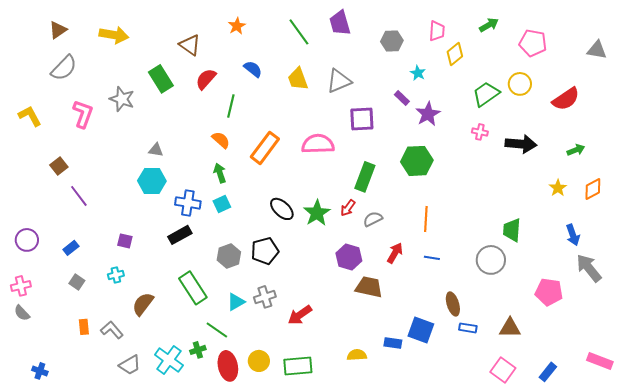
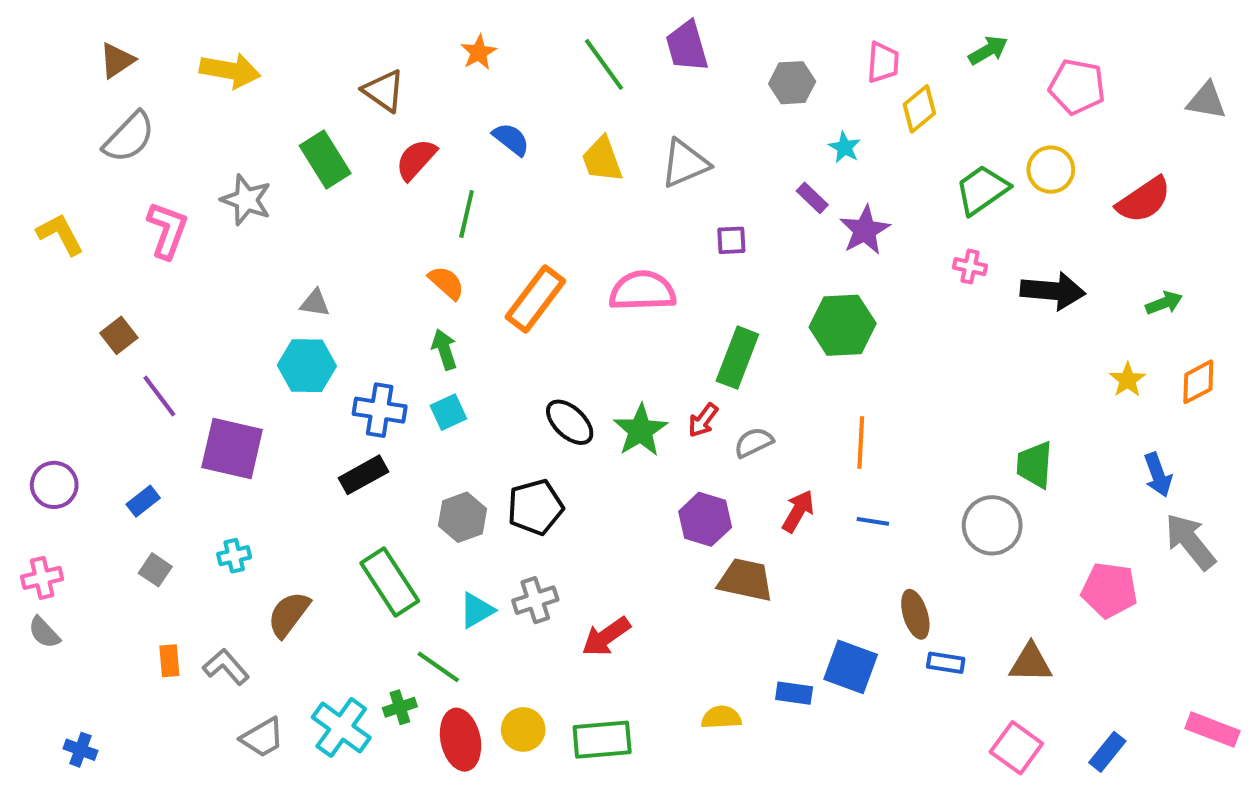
purple square: (362, 119) -> (731, 240), size x0.6
purple square: (125, 241) -> (232, 449), moved, size x2.0

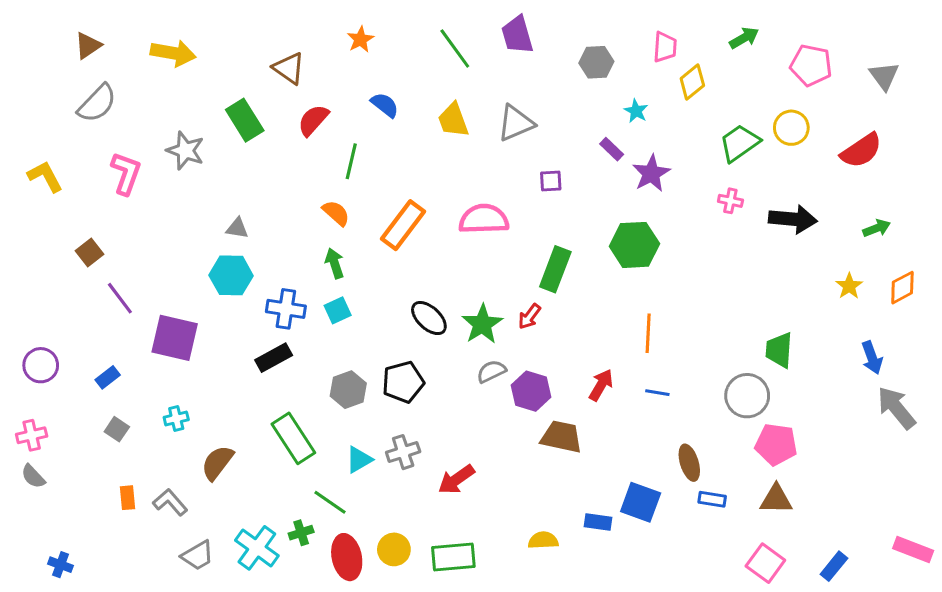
gray triangle: (1206, 101) -> (884, 76), moved, turned 44
gray semicircle: (754, 442) -> (491, 371), moved
pink pentagon: (1109, 590) -> (776, 444), moved

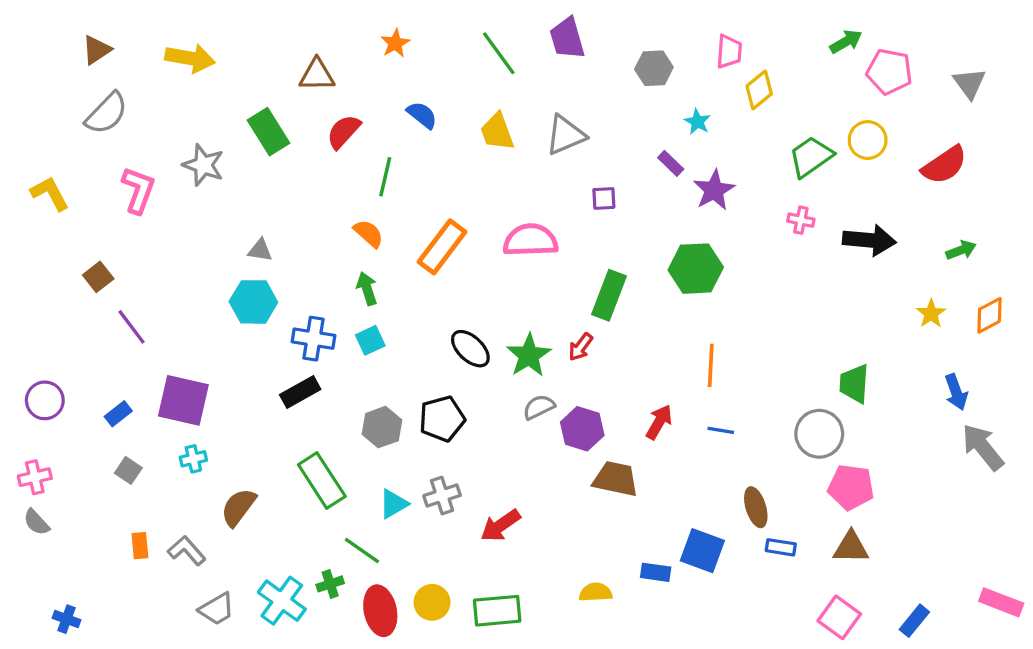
green arrow: (744, 38) -> (846, 42), moved
brown triangle: (289, 68) -> (317, 75), turned -36
purple square: (175, 338) -> (183, 400), moved

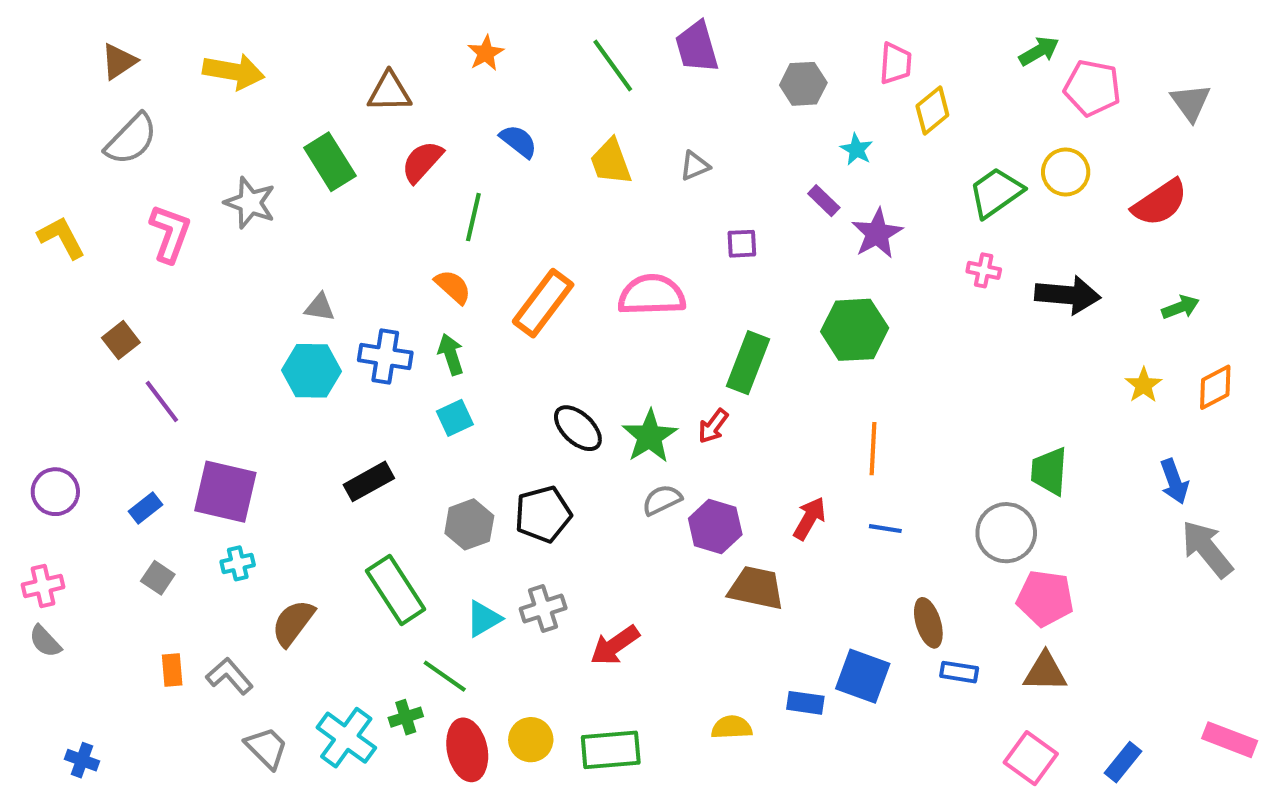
gray triangle: (566, 135) -> (695, 166), size x0.6
blue cross: (314, 339) -> (385, 356), moved
gray trapezoid: (217, 609) -> (266, 748), turned -105

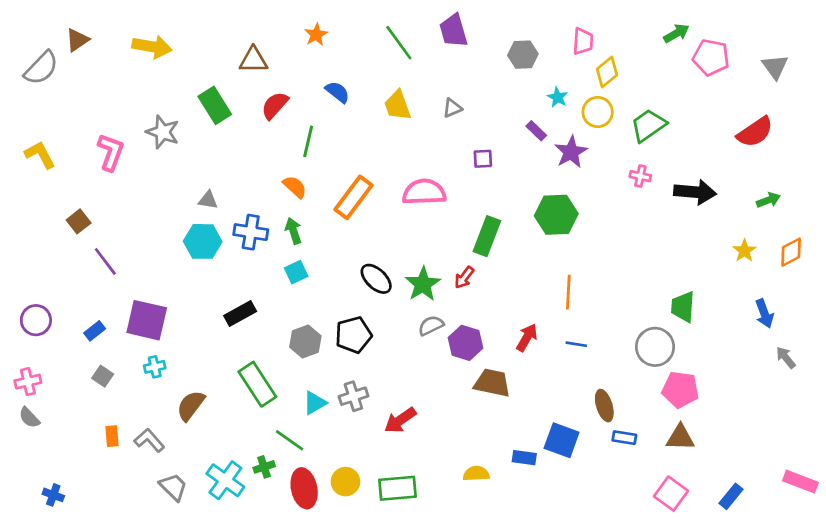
gray semicircle: (131, 139) -> (41, 68), moved
yellow circle: (1066, 172) -> (598, 112), moved
gray arrow: (1207, 549) -> (786, 358), size x0.6

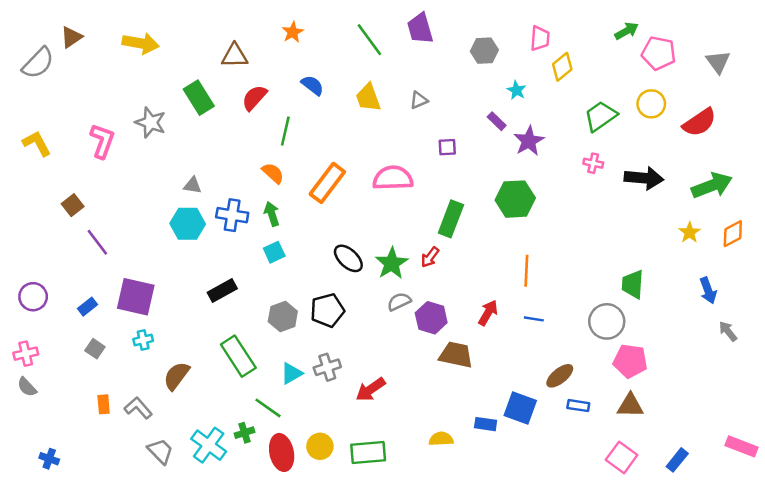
yellow circle: (598, 112) -> (651, 104), moved
green arrow: (768, 200) -> (712, 185), size x1.8
brown ellipse: (604, 406) -> (560, 376), turned 68

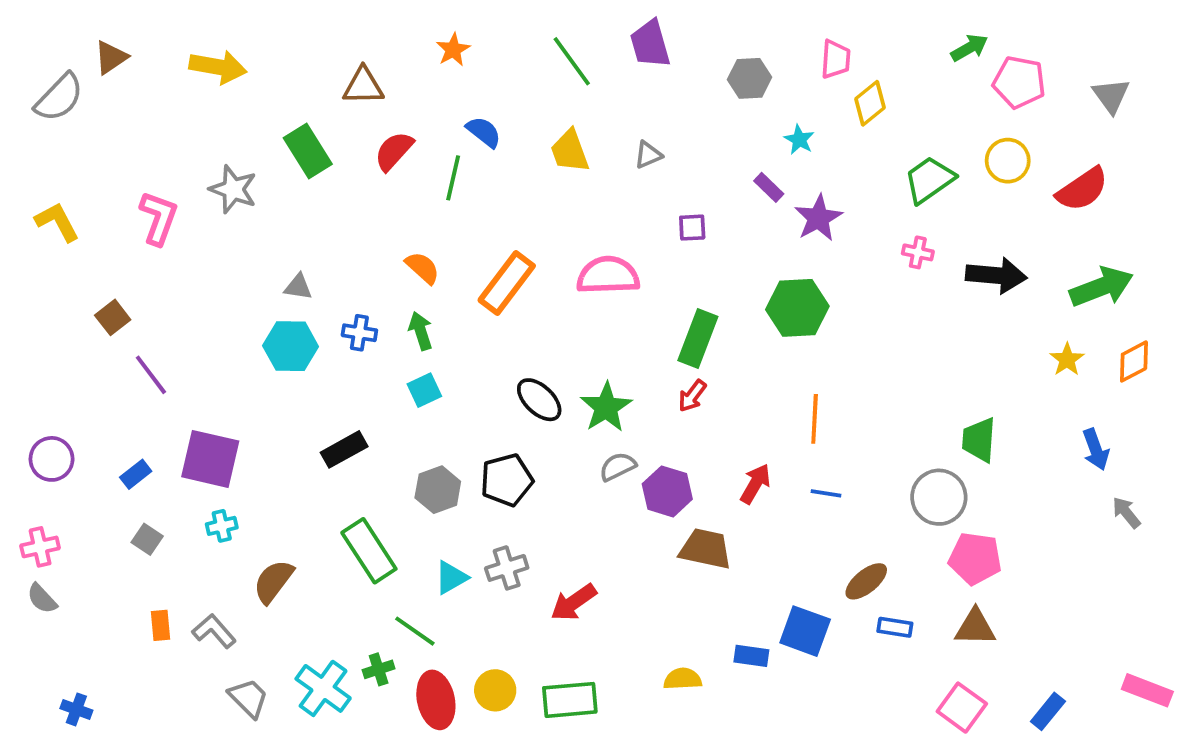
green line: (285, 131) -> (453, 178), moved
blue cross: (232, 215) -> (359, 333), size x0.7
red arrow: (430, 257) -> (692, 396), moved

